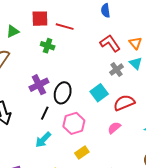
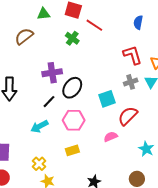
red semicircle: (124, 103) -> (128, 116), turned -40

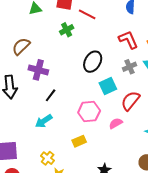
brown semicircle: (24, 36) -> (21, 46), moved
green cross: (72, 38) -> (67, 30), turned 32
purple cross: (52, 73) -> (38, 70), moved, turned 30
black ellipse: (72, 88) -> (93, 62), moved
pink hexagon: (74, 120) -> (89, 112), moved

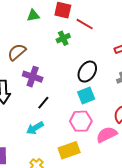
cyan square: (108, 86) -> (86, 96), moved
pink semicircle: (116, 123) -> (107, 135), size x1.5
yellow rectangle: (79, 141) -> (69, 150), size x1.5

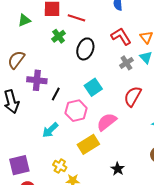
black ellipse: (87, 72) -> (85, 49), moved
black line: (43, 103) -> (56, 94), moved
pink hexagon: (81, 121) -> (76, 111), moved
pink semicircle: (107, 135) -> (107, 122), moved

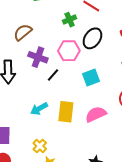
pink hexagon: (76, 111) -> (69, 51), moved
yellow rectangle: (88, 144) -> (66, 112), moved, turned -65

